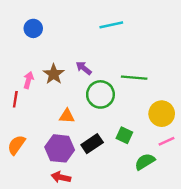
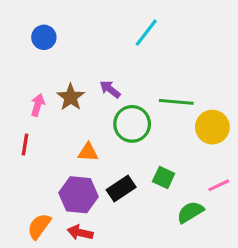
cyan line: (111, 25) -> (146, 33), turned -40
red line: (15, 99) -> (25, 144), moved
yellow circle: (162, 114) -> (212, 127), moved
orange semicircle: (16, 145) -> (39, 226), moved

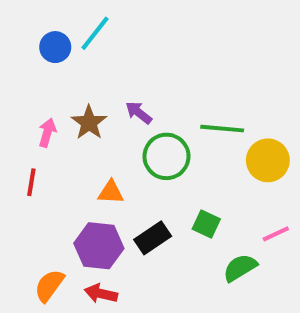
cyan line: (146, 33) -> (95, 33), moved

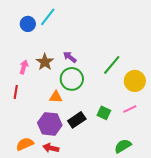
green line: (222, 129) -> (112, 65), turned -55
green circle: (166, 156) -> (72, 79), moved
pink line: (276, 234) -> (130, 109), moved
green semicircle: (240, 268) -> (123, 146), moved
orange semicircle: (49, 286) -> (25, 144), turned 30

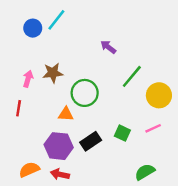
purple arrow: (70, 57) -> (108, 47), moved
brown star: (45, 62) -> (53, 73), turned 30

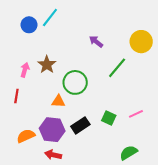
brown star: (53, 73) -> (47, 65), turned -30
yellow circle: (159, 95) -> (141, 42), moved
orange semicircle: (29, 170) -> (26, 136), moved

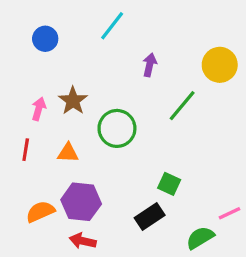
cyan line: (50, 17) -> (112, 26), moved
purple arrow: (96, 42) -> (150, 65), turned 64
orange triangle: (58, 101) -> (68, 153), moved
pink line: (136, 114) -> (229, 213), moved
black rectangle: (80, 125) -> (150, 216), moved

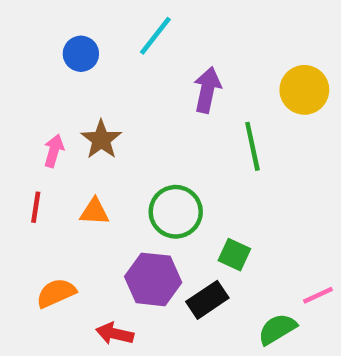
blue circle: (45, 39) -> (81, 54), moved
purple arrow: (150, 65) -> (207, 90), size x1.4
green line: (182, 106) -> (252, 146), turned -52
green circle: (117, 128) -> (176, 212), moved
purple hexagon: (81, 202) -> (153, 279), moved

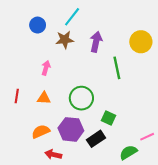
brown star: (101, 140) -> (65, 40), moved, turned 30
pink arrow: (54, 151) -> (46, 68), moved
orange semicircle: (56, 293) -> (41, 131), moved

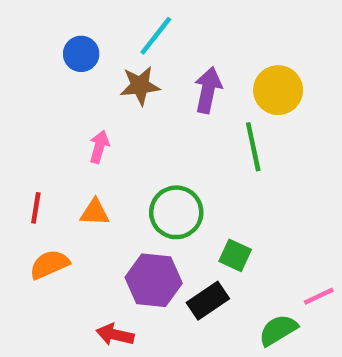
yellow circle: (141, 42) -> (278, 90), moved
orange semicircle: (41, 131) -> (49, 264), moved

